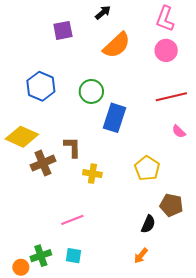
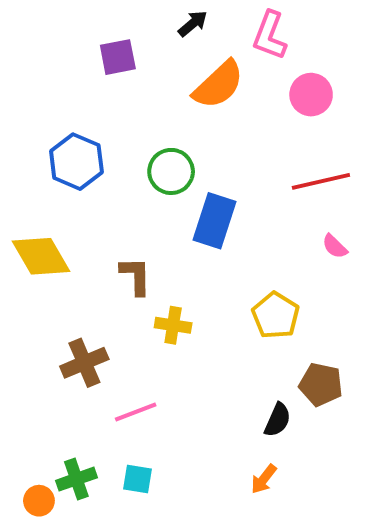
pink L-shape: (165, 19) -> (270, 35), moved
yellow diamond: (22, 137) -> (41, 256), turned 36
brown cross: (43, 163) -> (84, 363), moved

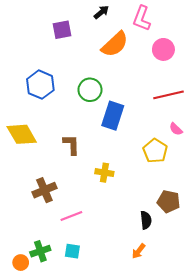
yellow pentagon: (276, 315) -> (155, 151), moved
yellow cross: (173, 325) -> (104, 173), moved
black semicircle: (278, 420) -> (146, 220), turned -30

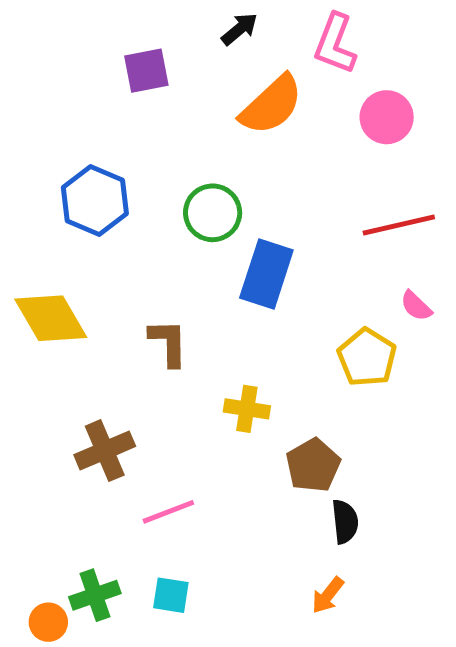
brown pentagon: (169, 201) -> (313, 465), moved, turned 30

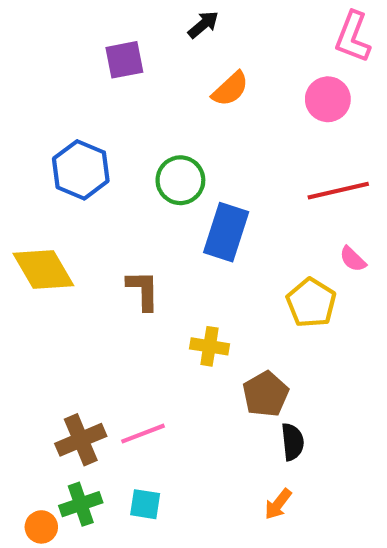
pink L-shape: (335, 44) -> (353, 37), moved
orange semicircle: (271, 105) -> (230, 89), size x0.7
brown cross: (105, 451) -> (81, 440), moved

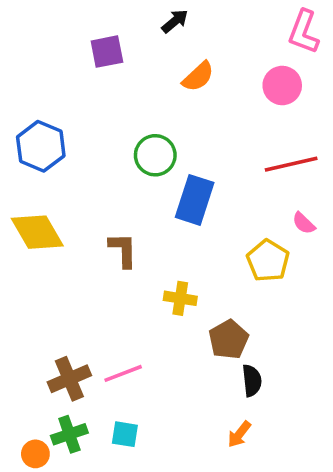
blue hexagon: (81, 170) -> (41, 146), moved

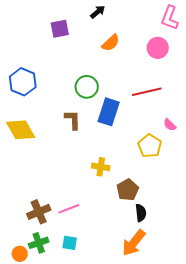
red line: (291, 164) -> (147, 92), moved
brown L-shape: (123, 250) -> (73, 120), moved
orange arrow: (239, 434) -> (134, 243), size x1.8

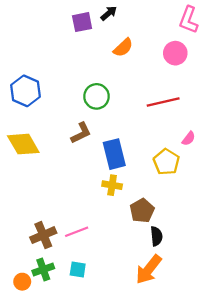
purple square: (60, 29) -> (82, 22), moved
blue rectangle: (109, 112) -> (114, 154), moved, turned -32
brown L-shape: (73, 120) -> (81, 133), turned 65
pink semicircle: (170, 125) -> (189, 139), turned -96

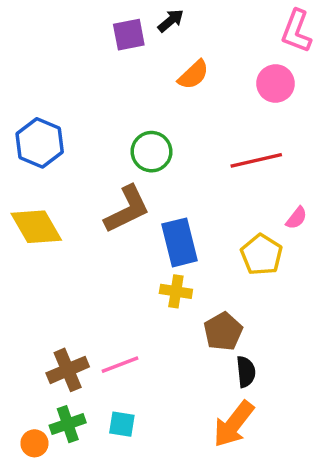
brown L-shape: (81, 133) -> (127, 209), size x1.4

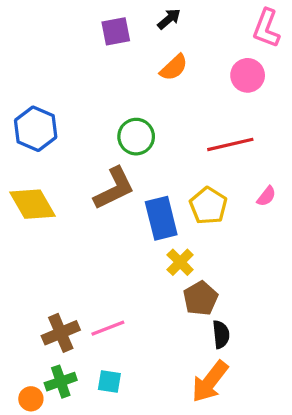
black arrow: (171, 21) -> (169, 19), moved
yellow pentagon: (262, 255) -> (208, 206), moved
yellow cross: (176, 291) -> (180, 262), moved, turned 36

